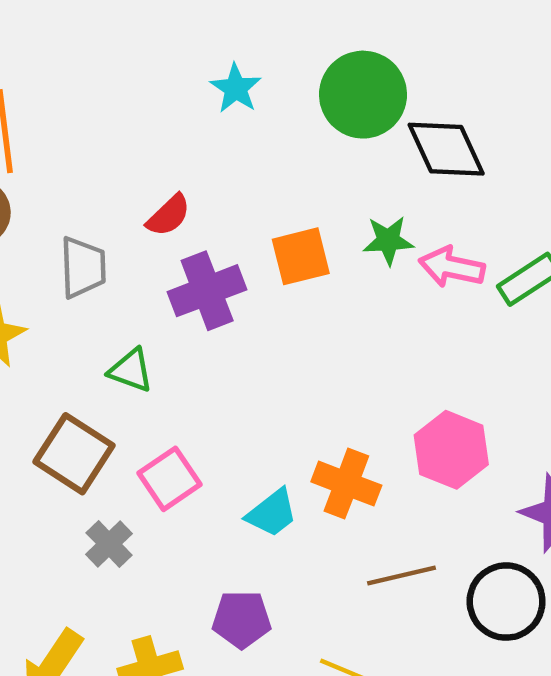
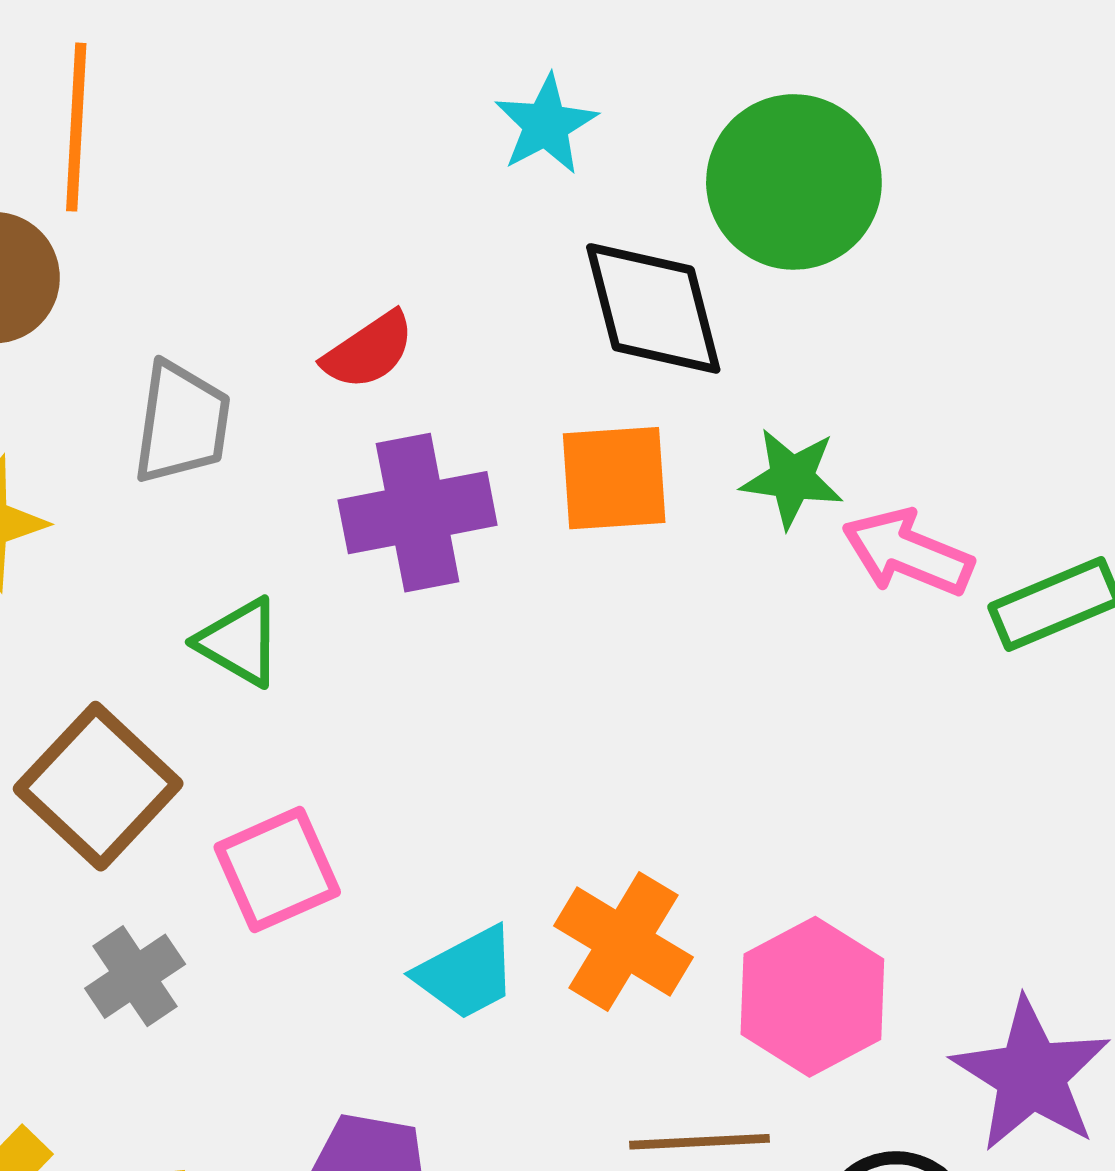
black diamond: (446, 149) -> (653, 308), moved
pink hexagon: (451, 450) -> (812, 997), moved

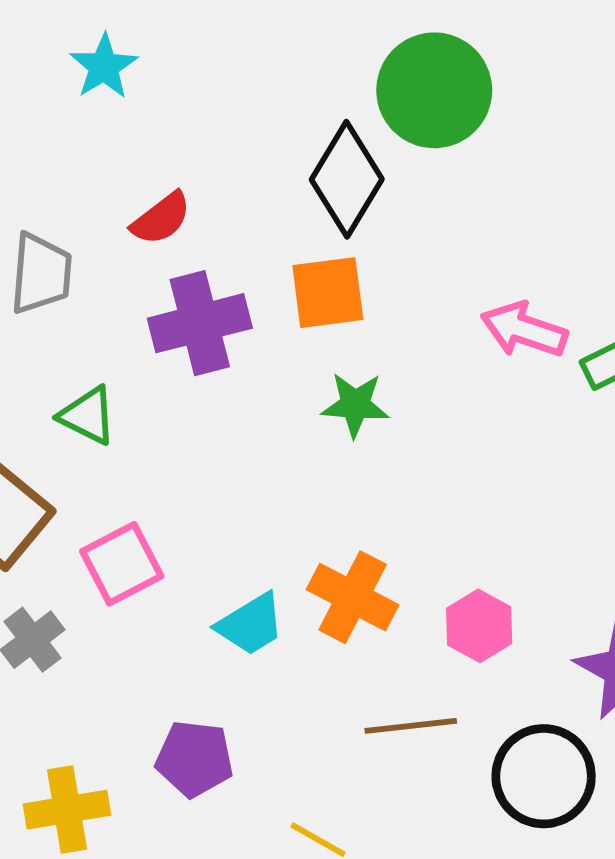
cyan star: (546, 125) -> (104, 67), moved
black diamond: (653, 308) -> (347, 179), turned 49
green star: (792, 478) -> (355, 405), moved
pink hexagon: (812, 997) -> (479, 626), size x0.7

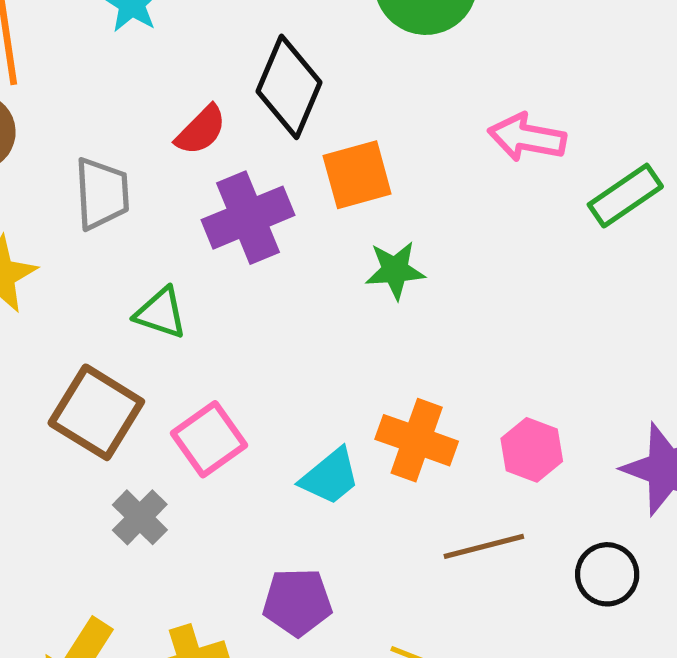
black diamond: (347, 179) -> (289, 87), moved
pink arrow: (524, 330) -> (527, 137), moved
black circle: (544, 776) -> (607, 574), size x0.7

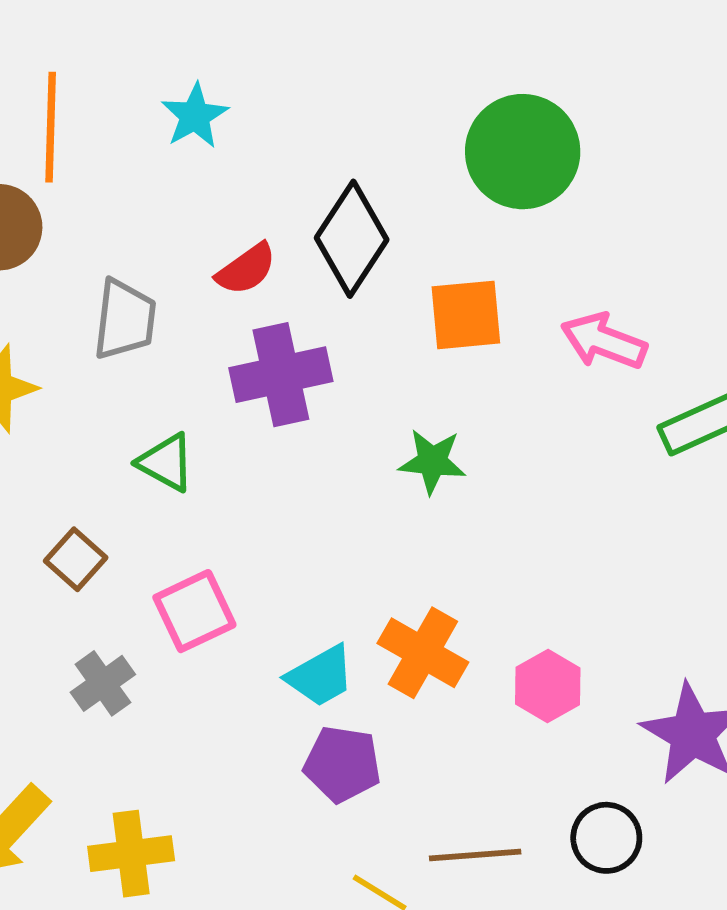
orange square: (357, 175) -> (466, 315), moved
brown square: (96, 412) -> (76, 559), size x0.6
brown line: (484, 546) -> (475, 855), moved
purple pentagon: (297, 602) -> (342, 764), moved

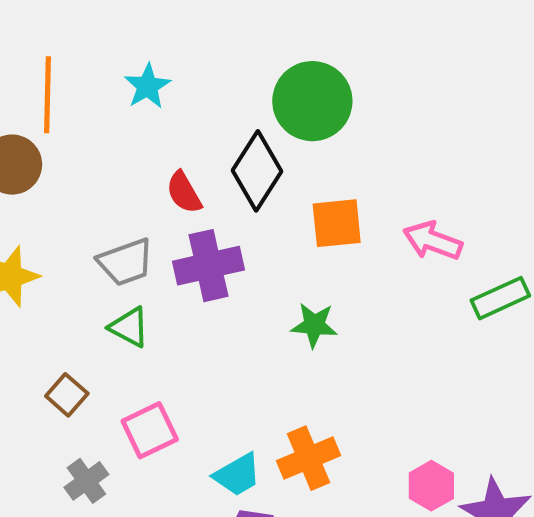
green circle: (523, 152) -> (312, 101), moved
red semicircle: (246, 269) -> (184, 192), turned 96
gray trapezoid: (125, 319) -> (126, 262), moved, turned 64
orange cross: (423, 653) -> (309, 458), turned 38
pink hexagon: (548, 686) -> (431, 486), moved

